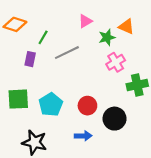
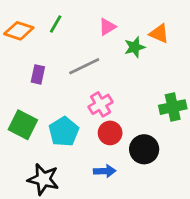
green line: (43, 37) -> (56, 24), moved
pink cross: (116, 62) -> (101, 104), moved
green square: (18, 99) -> (23, 125), turned 30

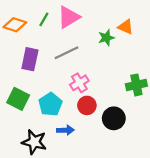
pink triangle: (107, 27) -> (69, 17), moved, size x1.6
purple rectangle: (38, 74) -> (30, 59), size x1.5
blue arrow: (105, 171) -> (65, 130), moved

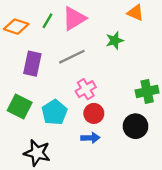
orange triangle: (126, 27) -> (136, 13), moved
black circle: (114, 118) -> (136, 126), moved
blue arrow: (65, 130) -> (90, 138), moved

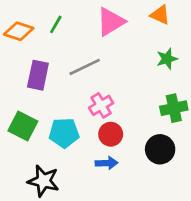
pink triangle: (74, 18) -> (111, 22), moved
green star: (115, 40) -> (167, 59), moved
cyan pentagon: (54, 112) -> (64, 133), turned 30

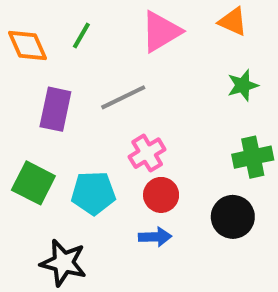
orange diamond: (19, 31) -> (28, 45), turned 48

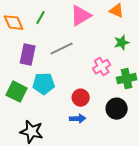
pink cross: (147, 153) -> (102, 67), moved
cyan pentagon: (93, 193) -> (44, 84), moved

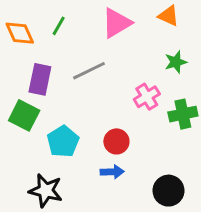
cyan pentagon: (44, 84) -> (63, 141), moved, turned -30
green square: (17, 92) -> (24, 115), moved
black circle: (117, 109) -> (168, 191), moved

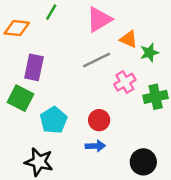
orange triangle: (168, 16) -> (129, 39), moved
green line: (59, 26) -> (51, 12), moved
orange diamond: (20, 33) -> (17, 28), turned -60
gray line: (89, 71) -> (97, 60), moved

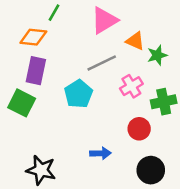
orange diamond: (17, 28) -> (33, 37), moved
cyan pentagon: (54, 120) -> (78, 94), moved
red circle: (99, 120) -> (139, 129), moved

